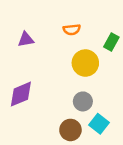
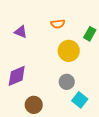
purple triangle: (26, 39) -> (21, 32), turned 32
brown circle: (70, 130) -> (34, 105), moved

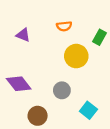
purple diamond: (17, 76) -> (19, 84), turned 75
gray circle: (67, 82) -> (62, 90), moved

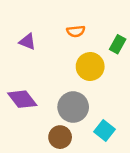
gray circle: (62, 90) -> (73, 107), size x1.5
brown circle: (38, 116) -> (60, 137), moved

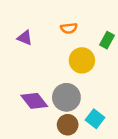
purple diamond: (22, 99) -> (34, 101), moved
brown circle: (60, 137) -> (68, 125), moved

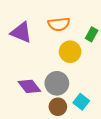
orange semicircle: (69, 28) -> (59, 24), size x1.5
purple triangle: (25, 38) -> (21, 32), size x1.6

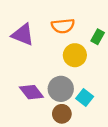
cyan square: (81, 102) -> (85, 98), moved

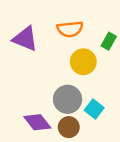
purple diamond: (31, 92) -> (37, 122), moved

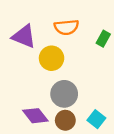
yellow circle: (83, 62) -> (52, 58), moved
cyan square: (94, 109) -> (96, 119), moved

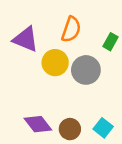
orange semicircle: (66, 27) -> (71, 29), turned -65
gray circle: (64, 94) -> (86, 70), moved

